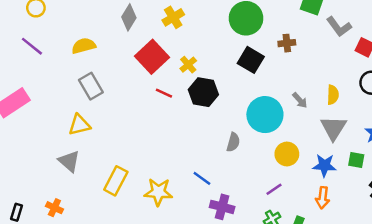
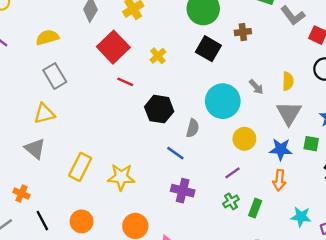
yellow cross: (188, 65) -> (158, 56), moved
black hexagon: (203, 92) -> (159, 109), moved
blue line: (202, 178) -> (175, 153), moved

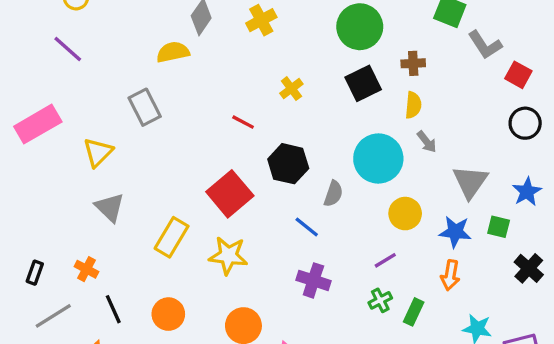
yellow semicircle: (47, 37) -> (173, 52), moved
red square: (113, 47) -> (230, 194), moved
black square: (208, 49) -> (363, 83), turned 30
yellow semicircle: (288, 81) -> (413, 105), moved
yellow triangle: (44, 114) -> (98, 152), moved, turned -35

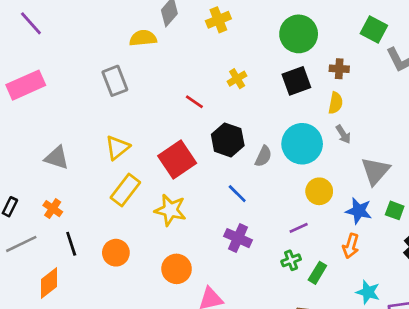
purple line: (68, 49) -> (31, 23), moved
yellow triangle: (98, 152) -> (117, 148), moved
gray semicircle: (333, 194) -> (263, 156), moved
gray triangle: (110, 207) -> (57, 158), moved, turned -32

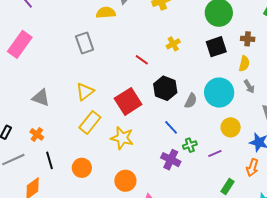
pink rectangle: (26, 85) -> (20, 44), turned -32
green cross: (291, 260) -> (190, 145), moved

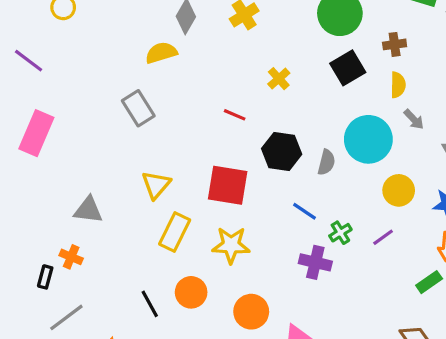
red square: (128, 101) -> (228, 185), turned -36
orange cross: (37, 134) -> (71, 257), moved
black line: (49, 160) -> (150, 304), moved
orange circle: (82, 168) -> (191, 292), moved
green rectangle: (228, 186) -> (429, 282), moved, turned 35

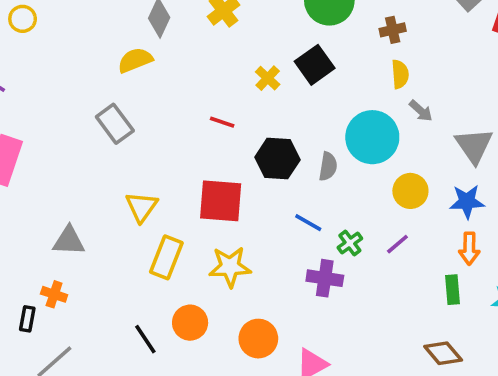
black square: (348, 68) -> (315, 65), moved
green rectangle: (429, 282) -> (452, 290), turned -55

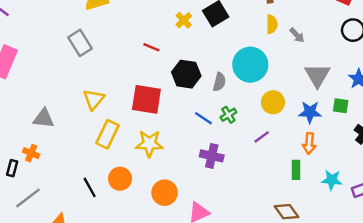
gray arrow: (421, 111) -> (297, 35), moved
green cross: (350, 243) -> (228, 115), moved

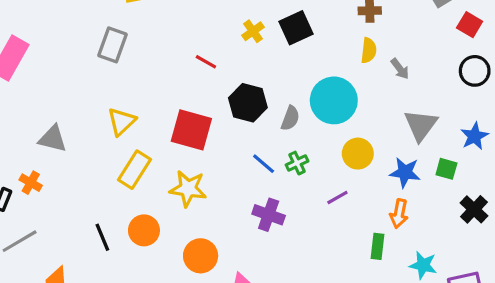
gray rectangle: (80, 43) -> (113, 45), turned 45

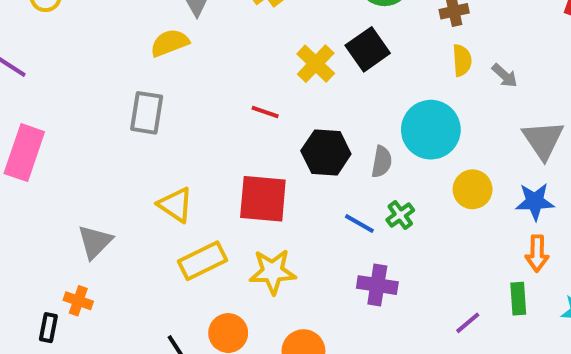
yellow cross: (253, 31) -> (316, 64), size x1.4
yellow triangle: (122, 122) -> (175, 205), turned -32
gray triangle: (53, 139) -> (95, 242), turned -48
yellow rectangle: (135, 170) -> (202, 261), turned 42
purple line: (337, 198) -> (468, 323), moved

